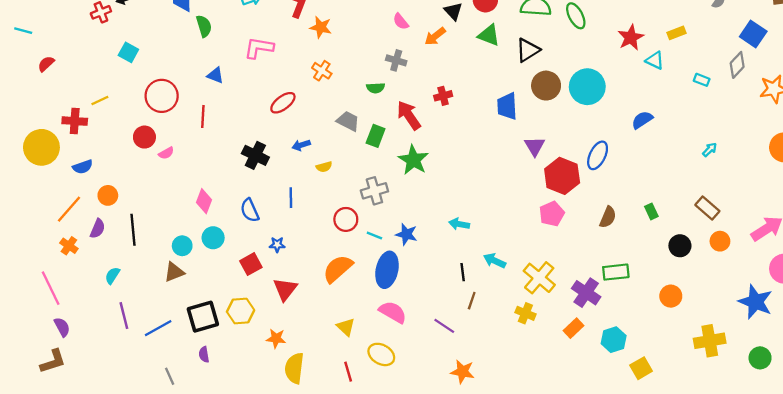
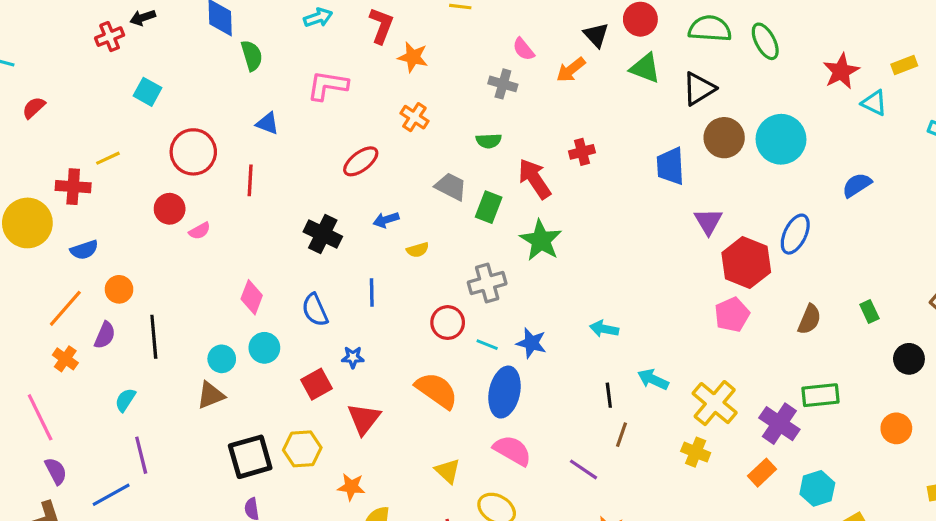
gray cross: (396, 60) -> (503, 84), moved
orange semicircle: (338, 269) -> (437, 390), turned 76
blue line: (158, 328) -> (111, 495), moved

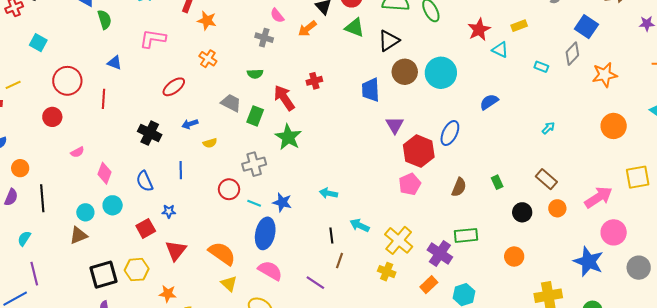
pink semicircle: (200, 231) -> (77, 152), moved
orange semicircle: (437, 390) -> (222, 253), moved

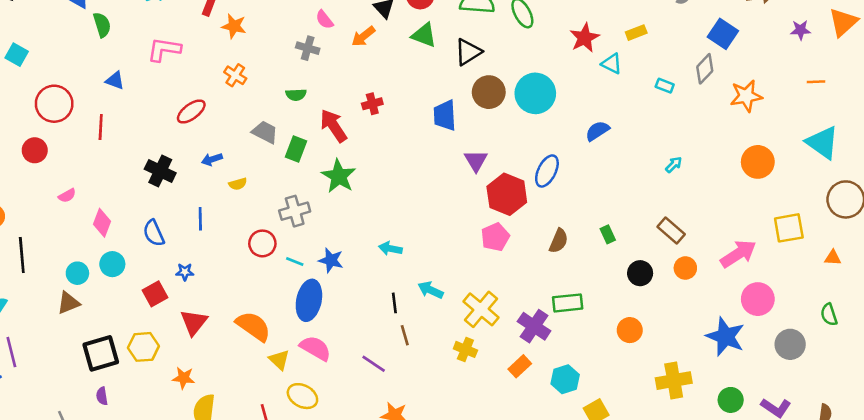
brown line: (339, 261) -> (405, 335), turned -35
yellow triangle: (229, 284) -> (279, 360), moved

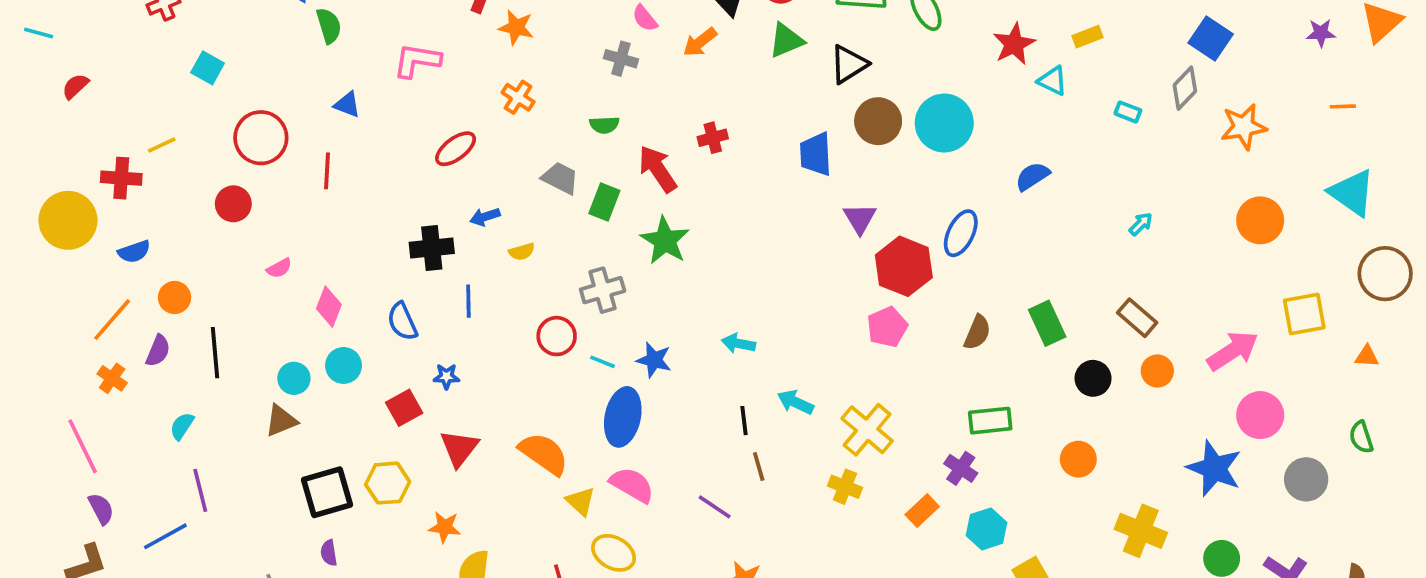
green triangle: (424, 35) -> (786, 40), turned -44
black cross: (160, 171) -> (432, 248), moved, turned -32
green rectangle: (608, 234) -> (1047, 323), size x1.6
purple cross: (534, 326) -> (961, 468), moved, size x0.7
yellow cross: (674, 381) -> (1141, 531), turned 32

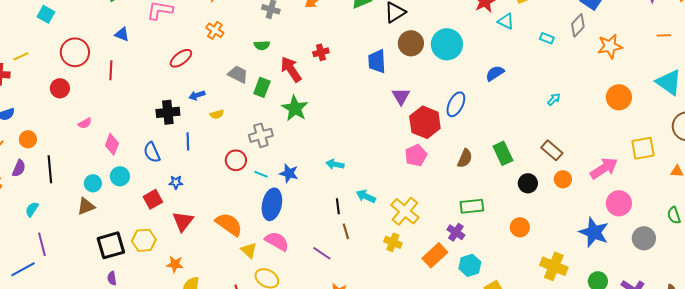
orange rectangle: (922, 511) -> (435, 255), size x1.4

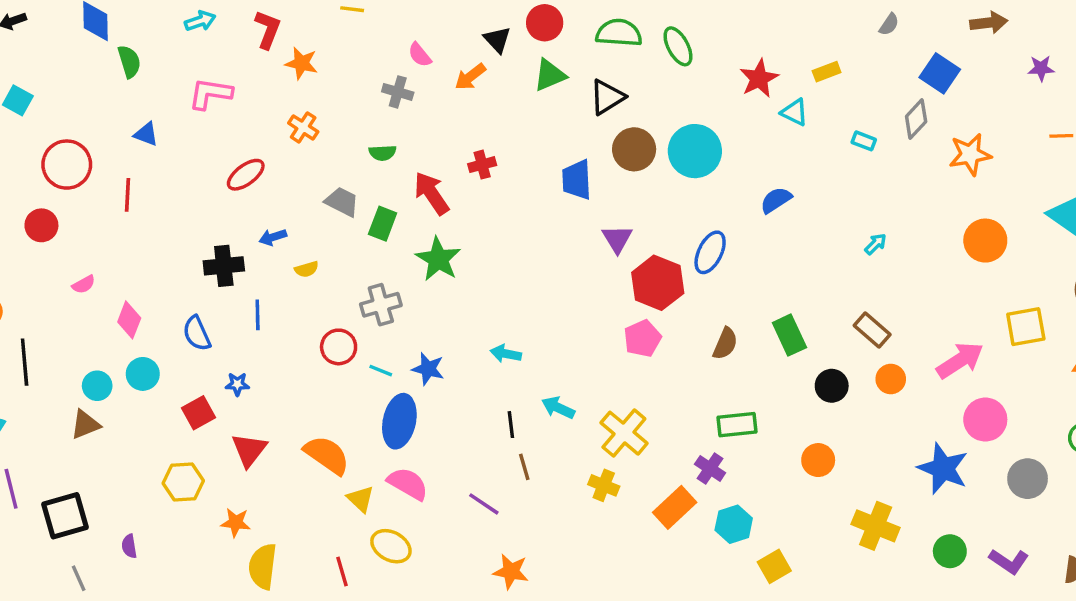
black square: (111, 245) -> (65, 516), moved

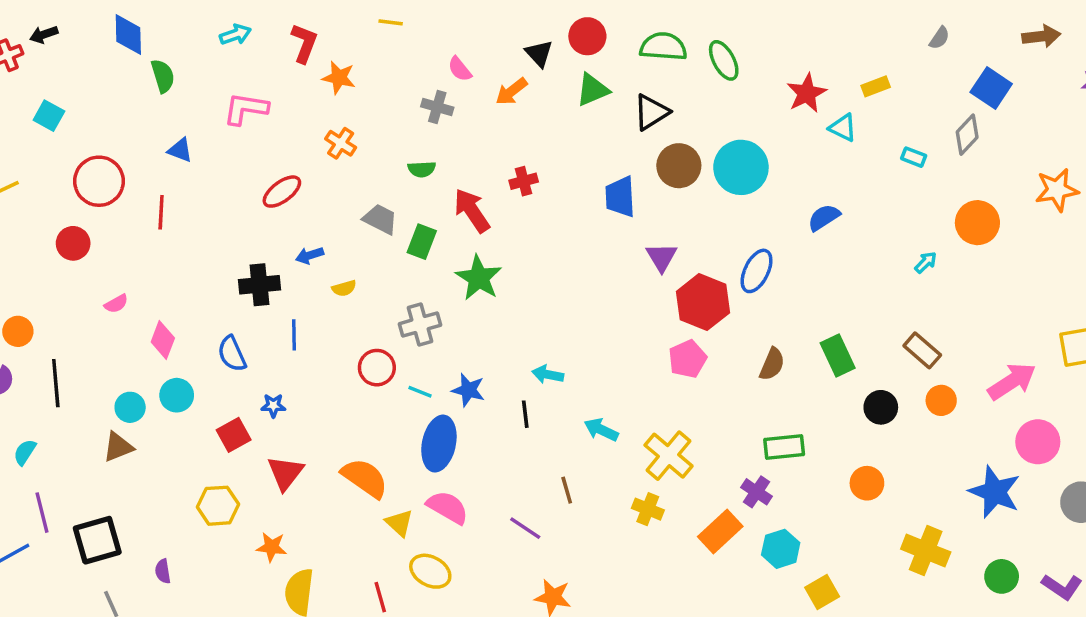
orange star: (970, 154) -> (1057, 190), moved
orange circle: (985, 241) -> (977, 223), moved
black line: (511, 425) -> (525, 414), moved

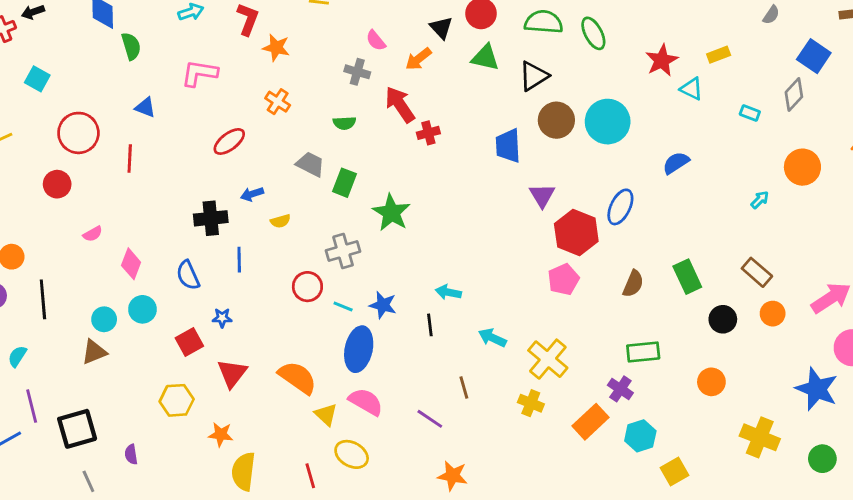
green triangle: (593, 90) -> (485, 58), turned 36
red arrow: (472, 211) -> (400, 104), moved

